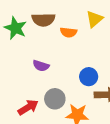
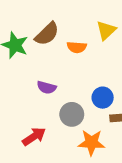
brown semicircle: (43, 20) -> (47, 34), turned -40
gray circle: (55, 99) -> (72, 114), moved

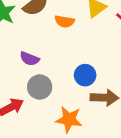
gray circle: (72, 114) -> (40, 87), moved

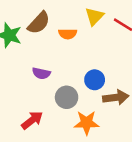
gray circle: (40, 87) -> (67, 97), moved

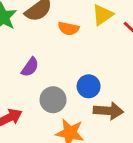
purple semicircle: (41, 73) -> (30, 67), turned -78

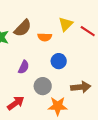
blue circle: (89, 86) -> (59, 61), moved

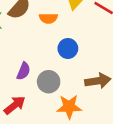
purple semicircle: (24, 67) -> (24, 71), moved

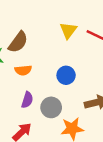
orange semicircle: (48, 18) -> (23, 70), moved

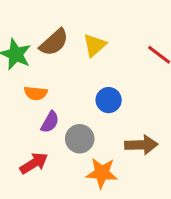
yellow triangle: (68, 30) -> (95, 45), moved
orange semicircle: (23, 70) -> (36, 93), moved

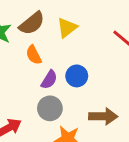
orange semicircle: (36, 93) -> (34, 55), moved, turned 54
purple semicircle: (50, 122) -> (49, 80), moved

